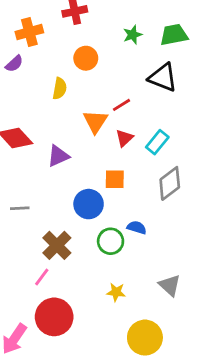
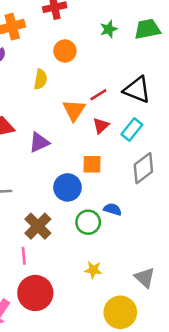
black triangle: (163, 77) -> (137, 90), moved
pink line: (42, 277) -> (24, 256), turned -42
gray triangle: (170, 285) -> (145, 278), moved

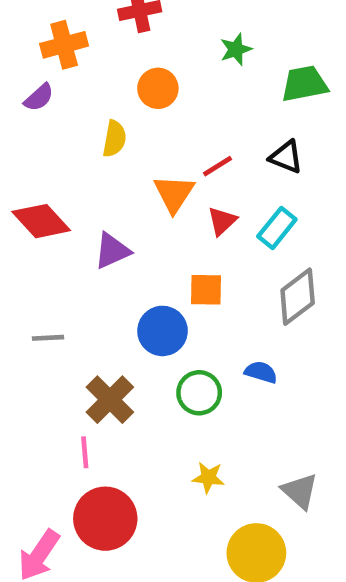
green trapezoid: (147, 29) -> (304, 84), moved
black triangle: (137, 90) -> (286, 157), size x0.7
blue semicircle: (113, 209) -> (261, 372), moved

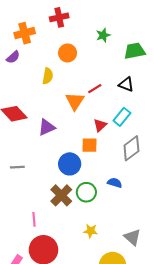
red triangle: (222, 221) -> (100, 125), moved
brown cross: (110, 400) -> (61, 195), moved

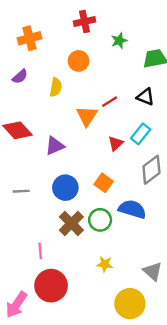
red cross: (59, 17) -> (85, 22), moved
purple semicircle: (13, 57) -> (20, 76), moved
orange square: (90, 145) -> (104, 183), moved, turned 35
blue circle: (70, 164) -> (65, 188), moved
blue semicircle: (115, 183) -> (132, 209), size x1.6

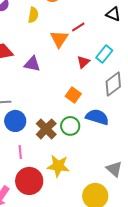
black triangle: (145, 97) -> (113, 14), moved
purple triangle: (55, 146) -> (32, 64), turned 36
blue circle: (65, 188) -> (15, 121), moved
yellow star: (105, 264) -> (58, 166), moved, size x1.6

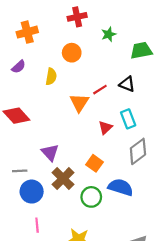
black triangle: (113, 14) -> (127, 84), moved
cyan rectangle: (104, 54) -> (128, 119), turned -60
purple triangle: (32, 64) -> (50, 152), moved, turned 36
brown cross: (46, 129) -> (63, 179), moved

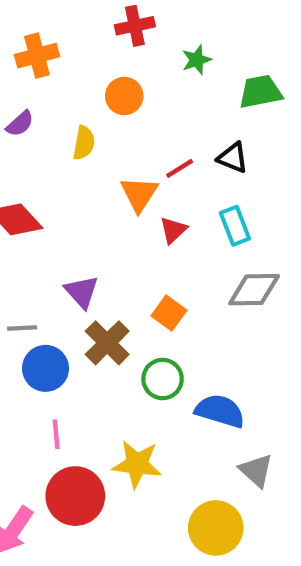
red triangle: (105, 128) -> (173, 230), moved
gray diamond: (138, 151) -> (254, 290), turned 36
blue semicircle: (121, 187) -> (220, 411), moved

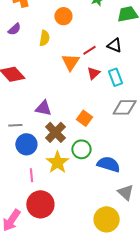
red triangle: (173, 230) -> (94, 73), moved
purple triangle: (82, 292) -> (43, 108), turned -36
yellow star: (137, 464) -> (57, 162), moved, turned 30

